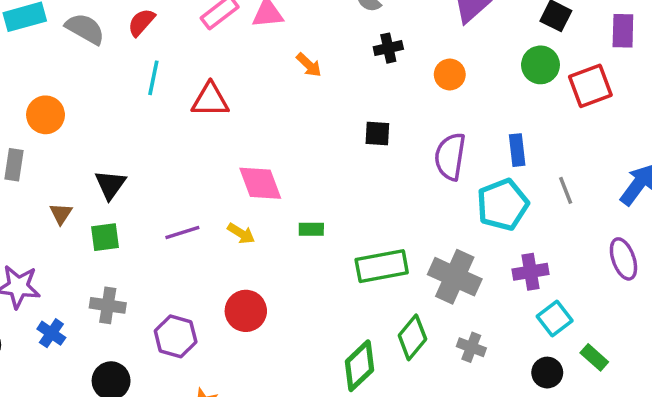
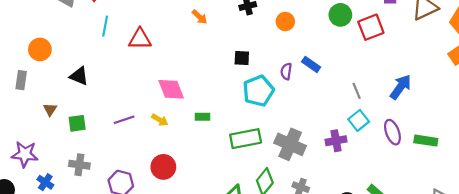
blue rectangle: (517, 150) -> (311, 64), moved, turned -48
purple semicircle: (450, 157) -> (286, 71), size x0.6
black triangle: (110, 185) -> (79, 76), moved, turned -42
cyan pentagon: (503, 205) -> (258, 91), moved
cyan square: (555, 319) -> (359, 120), moved

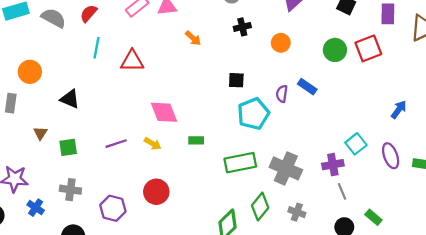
green circle: (340, 15) -> (335, 50), moved
blue arrow: (401, 87) -> (399, 109), size x0.7
gray line: (357, 91) -> (342, 191), moved

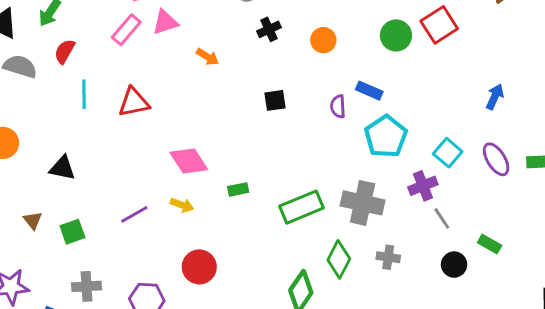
cyan pentagon: (253, 114) -> (386, 136), moved

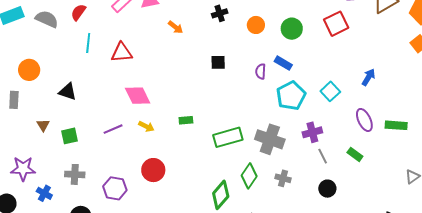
green circle: (396, 35) -> (292, 29), moved
cyan square: (448, 153) -> (330, 91), moved
pink diamond: (189, 161) -> (138, 96), moved
green rectangle: (490, 244) -> (355, 154), moved

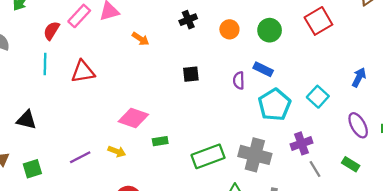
red semicircle: (78, 12) -> (51, 31), moved
pink diamond: (138, 96) -> (133, 118), moved, turned -40

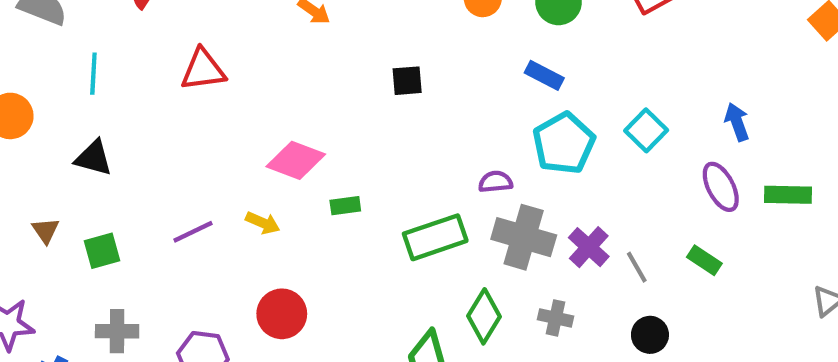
cyan line: (45, 64) -> (93, 74), moved
blue arrow: (359, 77) -> (737, 122), moved, turned -48
purple semicircle: (239, 80) -> (495, 182), moved, turned 84
purple cross: (301, 143) -> (589, 247), moved, turned -30

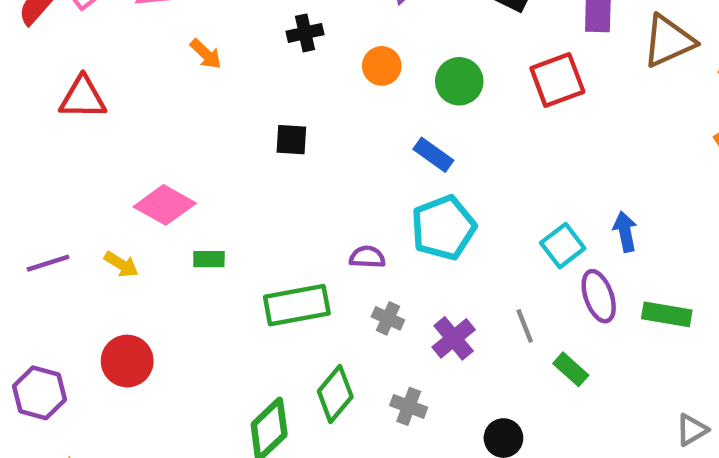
cyan square: (646, 130) -> (563, 246), moved
gray cross: (524, 237) -> (388, 318), size x0.5
gray line: (637, 267) -> (525, 326), moved

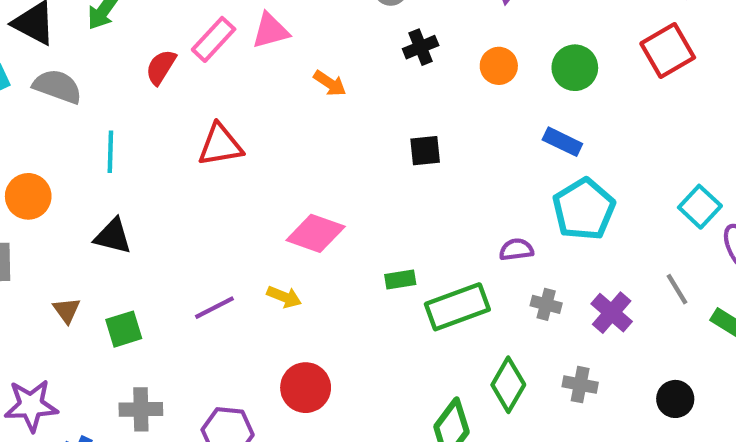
green rectangle: (209, 259) -> (400, 280), moved

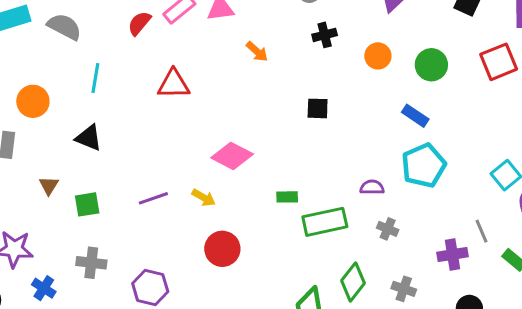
purple cross: (612, 313) -> (452, 254), moved, turned 32
red circle: (306, 388) -> (222, 249), moved

